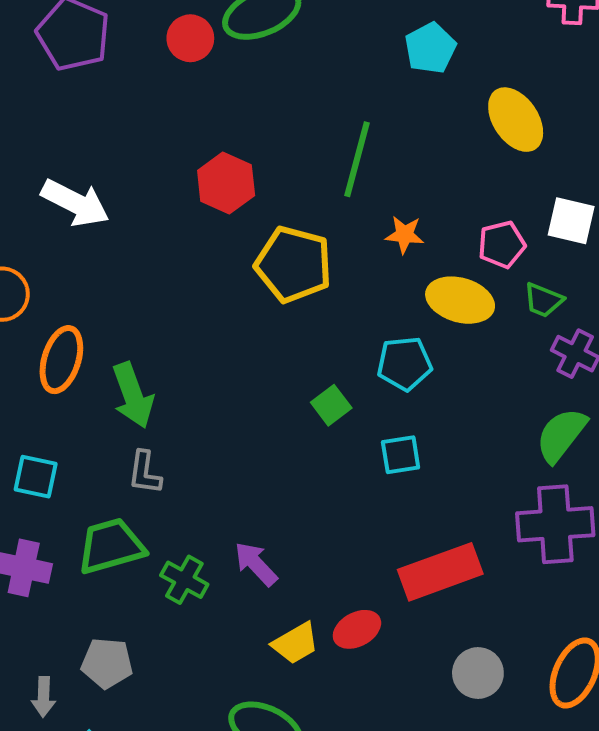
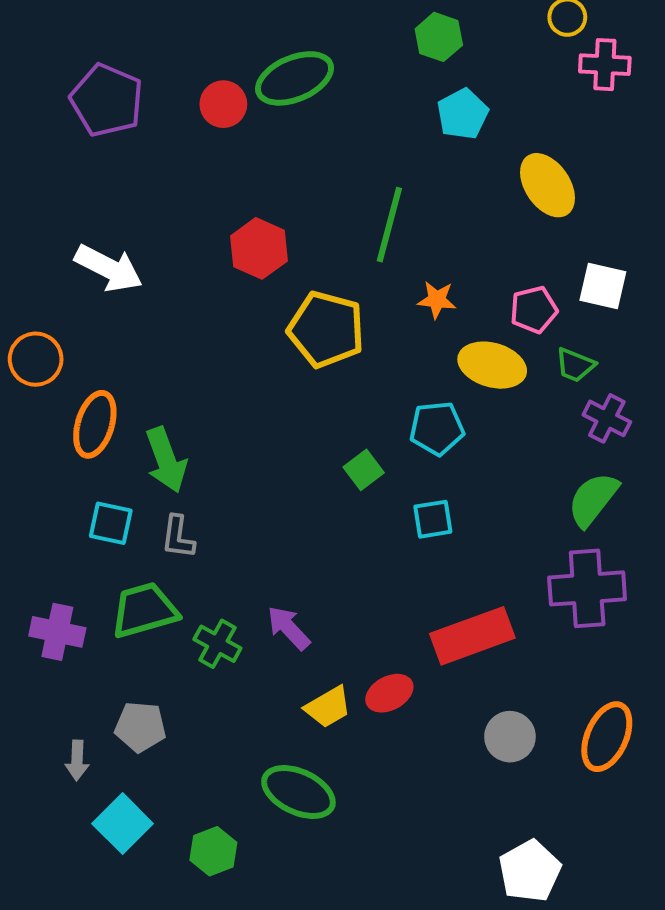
cyan square: (36, 477) -> (111, 523), moved

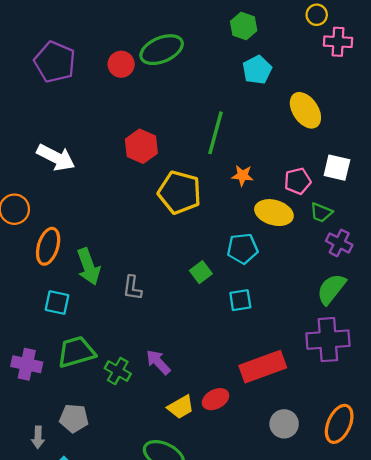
gray L-shape: (178, 537) -> (132, 288), moved

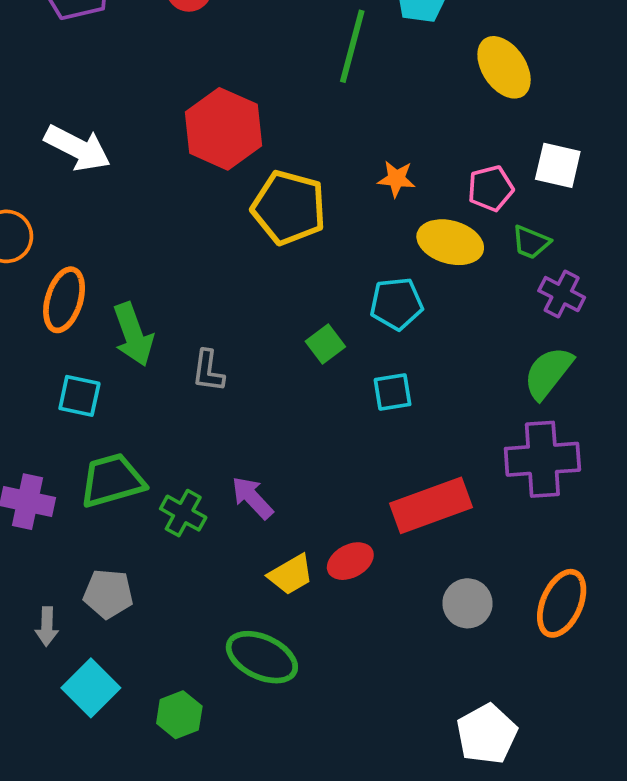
green line: (216, 133) -> (352, 46), moved
red hexagon: (141, 146) -> (224, 129), size x1.4

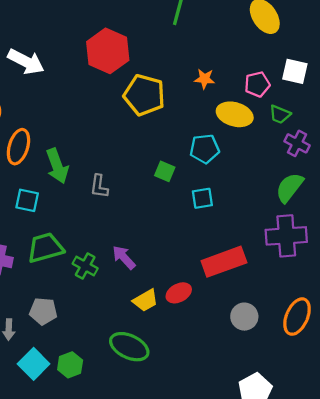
green square: (325, 344) -> (165, 171), turned -30
green hexagon: (179, 715) -> (70, 365), moved

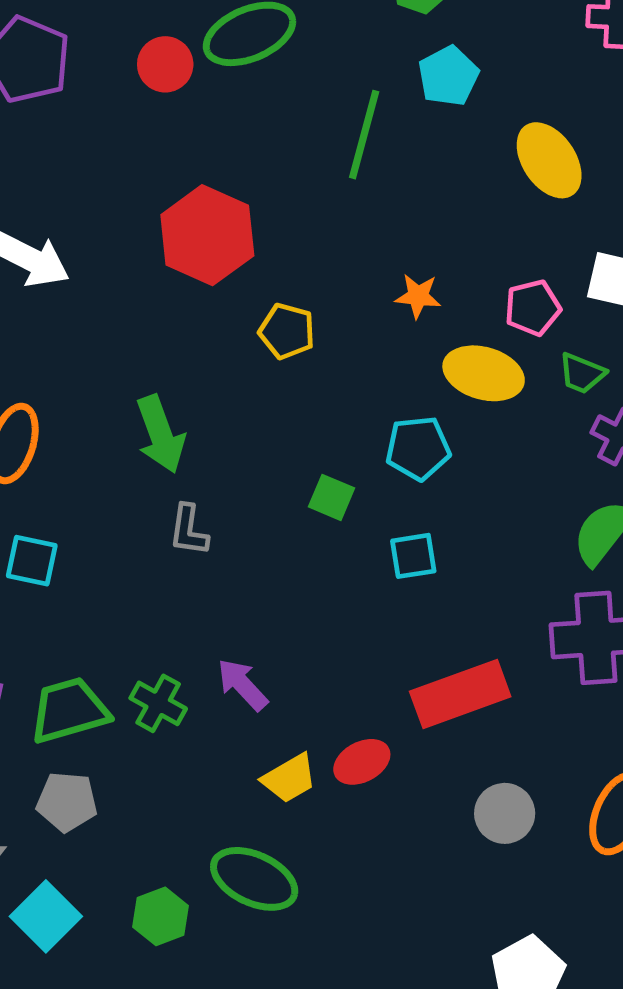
yellow pentagon: (144, 95) -> (287, 331), size x0.6
green arrow: (57, 166) -> (161, 434), moved
green trapezoid: (45, 248) -> (69, 710), moved
green hexagon: (70, 365) -> (161, 916), moved

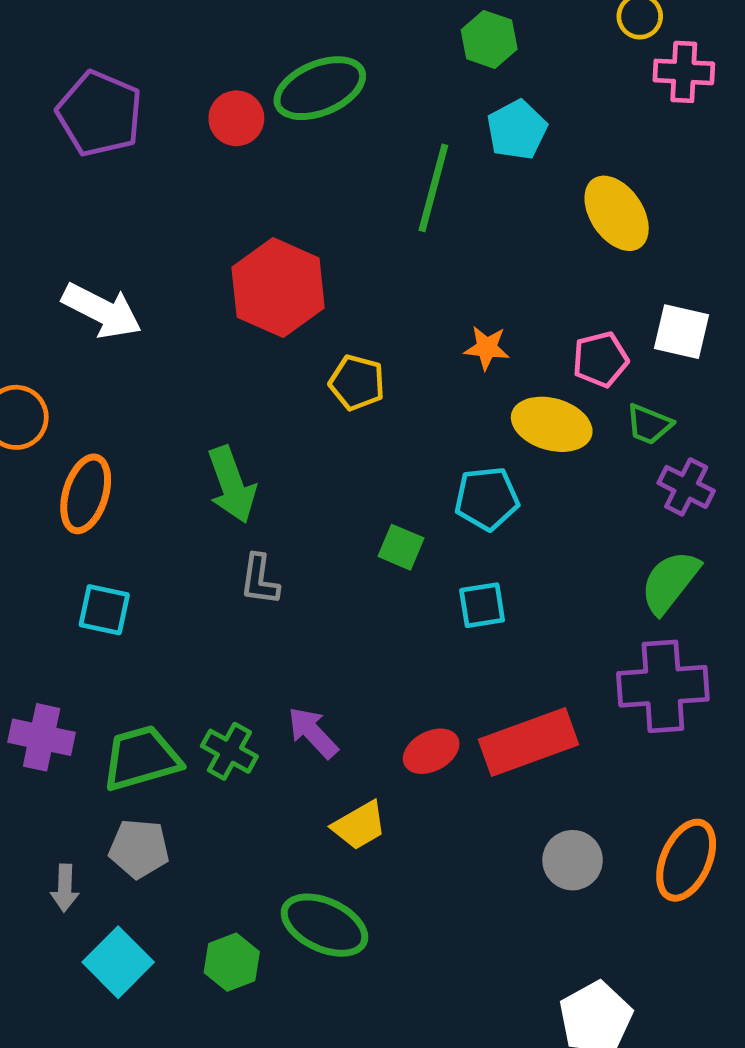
red ellipse: (362, 762) -> (431, 751), moved

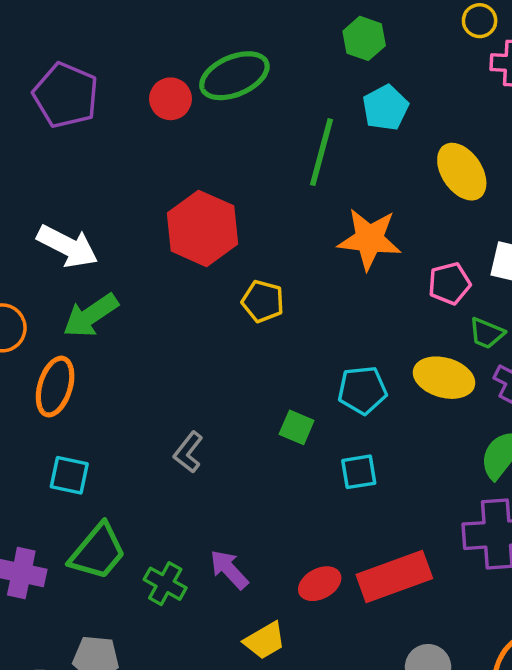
orange star: (487, 348) -> (369, 239), moved, size x1.8
yellow ellipse: (552, 424) -> (444, 378), moved
green arrow: (232, 485) -> (91, 315), moved, turned 76
gray L-shape: (260, 580) -> (188, 452), turned 30
green trapezoid: (141, 758) -> (98, 552), moved, turned 146

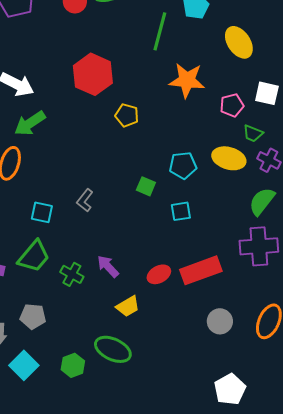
cyan square: (69, 475) -> (42, 212), moved

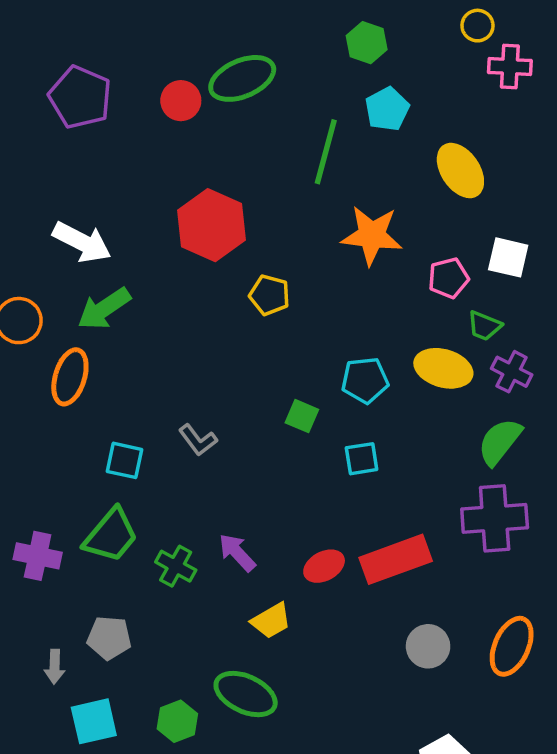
gray L-shape: (85, 200) -> (198, 440), turned -75
cyan square: (24, 365) -> (94, 721), turned 32

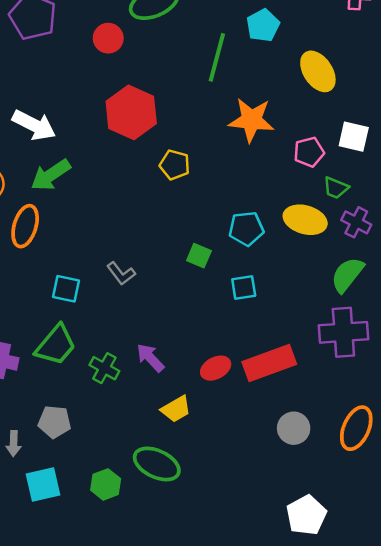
red circle: (181, 101) -> (108, 38), moved

